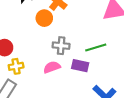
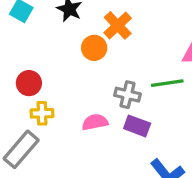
gray cross: (61, 46) -> (127, 95), moved
green line: (96, 47) -> (167, 83), moved

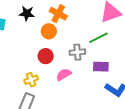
red circle: (29, 83) -> (46, 56), moved
purple rectangle: (137, 126) -> (101, 67), moved

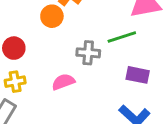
red circle: (46, 56) -> (14, 48), moved
purple rectangle: (101, 67) -> (138, 75), moved

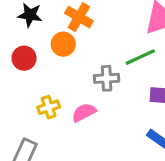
red circle: (14, 48) -> (24, 58), moved
yellow cross: (15, 82) -> (49, 107), moved

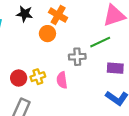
red circle: (24, 58) -> (19, 78), moved
pink semicircle: (84, 112) -> (62, 80), turned -70

